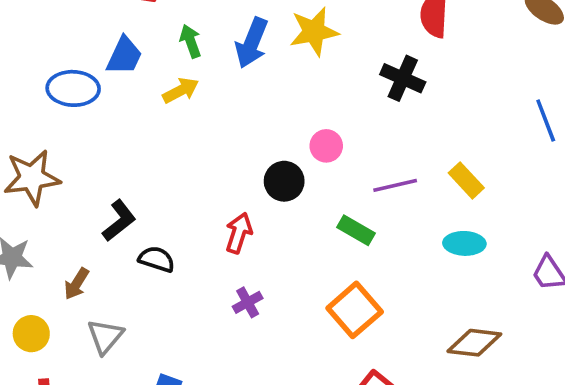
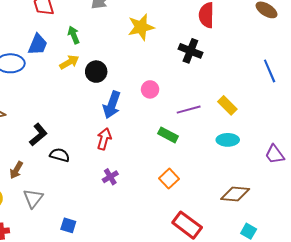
blue arrow: (252, 43) -> (112, 105), moved
black circle: (284, 181) -> (96, 72), moved
orange square: (355, 310) -> (169, 179), size x0.7

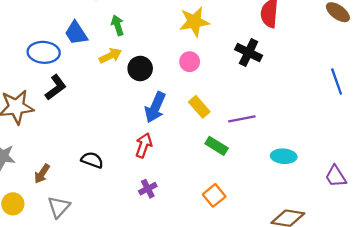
blue trapezoid: (38, 44) -> (76, 33), turned 120
pink circle: (150, 89) -> (190, 62), moved
yellow rectangle: (227, 105) -> (199, 107), moved
black L-shape: (38, 135) -> (56, 87), moved

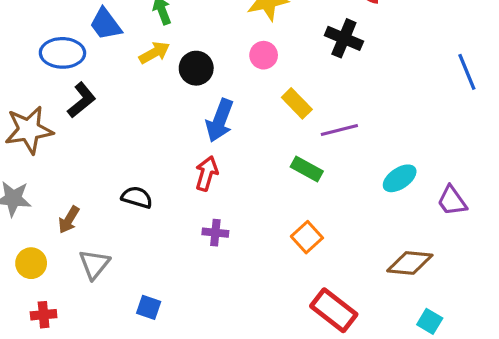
yellow rectangle: (199, 107) -> (297, 103), moved
cyan ellipse: (284, 156) -> (400, 178), turned -35
purple trapezoid: (336, 176) -> (452, 201), moved
purple cross: (148, 189) -> (215, 233), turned 36

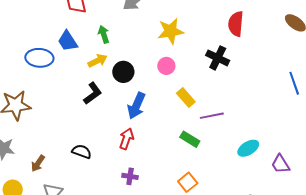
black L-shape: (82, 100) -> (93, 93), moved

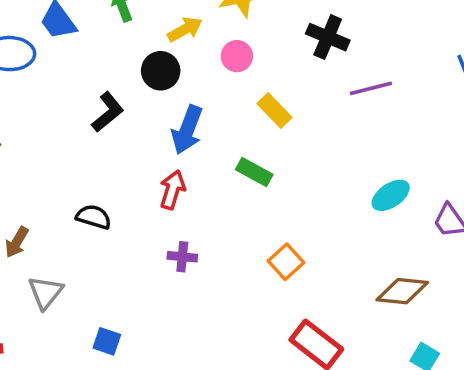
yellow arrow: (97, 61) -> (185, 29), moved
purple line: (212, 116) -> (371, 88), moved
green rectangle: (190, 139) -> (254, 172), moved

